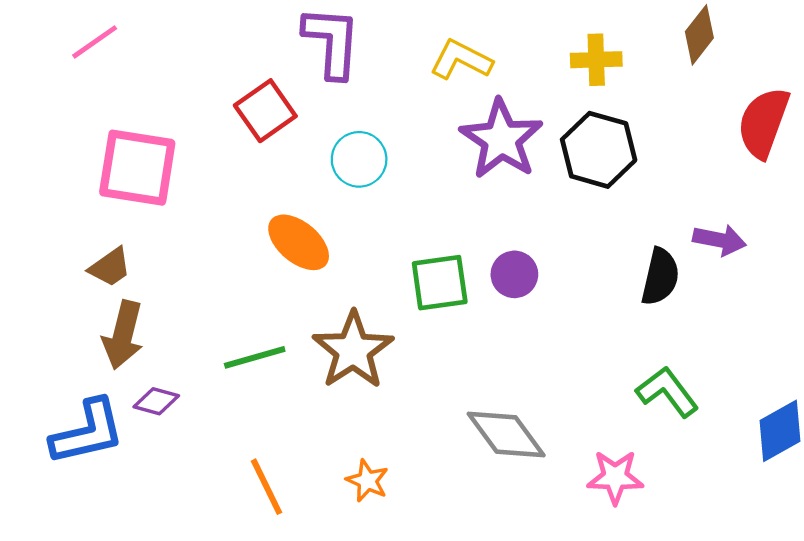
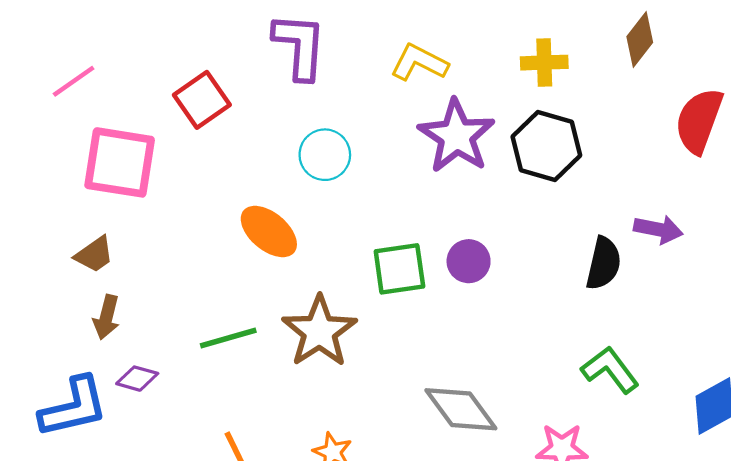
pink line: (95, 42) -> (74, 81), moved
red square: (265, 111) -> (202, 100), moved
brown arrow: (123, 335) -> (106, 317), size x0.7

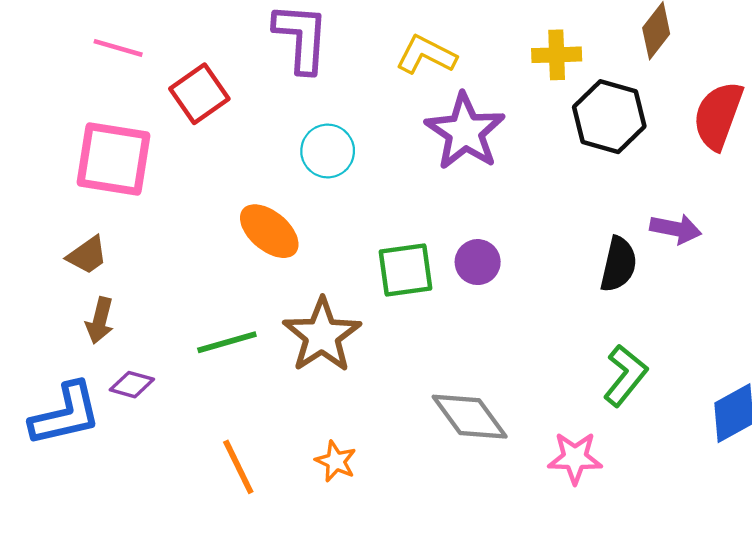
pink line: (74, 81) -> (118, 48), moved, turned 51
black hexagon: (546, 146) -> (609, 117), moved
green L-shape: (610, 370) -> (625, 375), turned 76

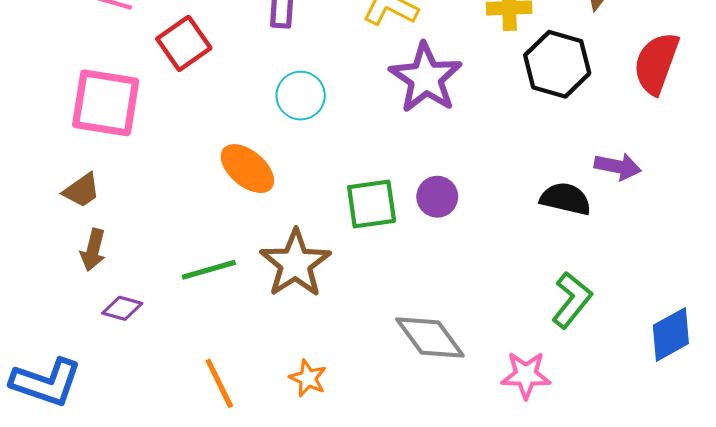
black semicircle: (618, 264) -> (566, 199), turned -90
blue L-shape: (65, 414) -> (46, 382), moved, turned 32

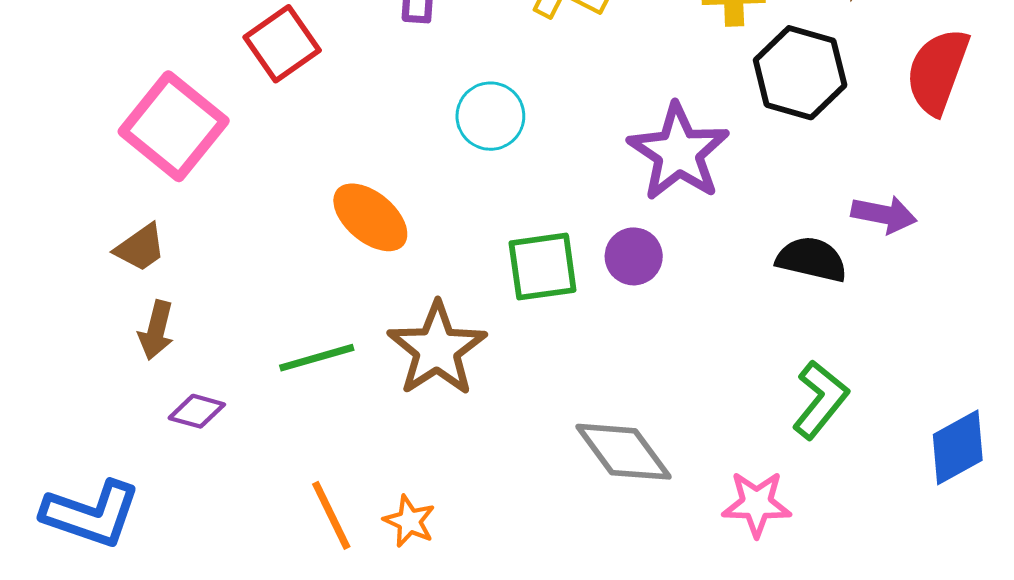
purple star: (426, 78) -> (679, 152), moved
cyan circle: (301, 96) -> (490, 116), moved
pink square: (106, 103) -> (174, 126), turned 30
orange star: (308, 378) -> (409, 521), moved

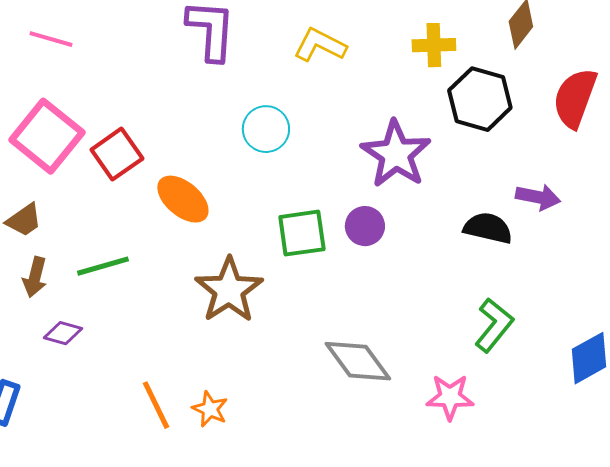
red square: (282, 44) -> (117, 154), moved
green line: (317, 358) -> (103, 266), moved

